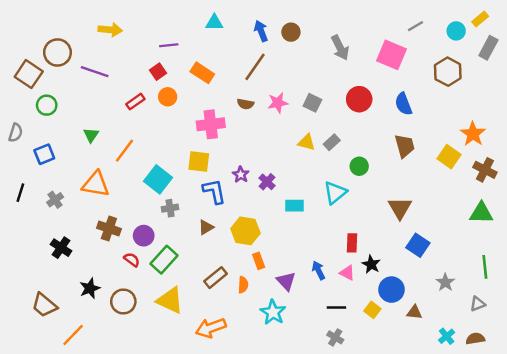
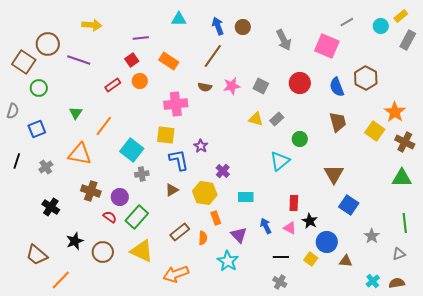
brown hexagon: (448, 72) -> (366, 78), moved
purple cross: (267, 182) -> (223, 171), moved
cyan rectangle: (295, 206) -> (246, 197), moved

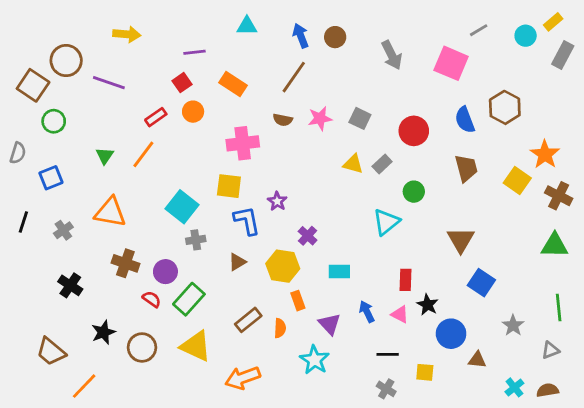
red circle: (300, 83) -> (414, 131), moved
orange line: (104, 126) -> (143, 154), moved
yellow square: (311, 259) -> (425, 372), moved, turned -32

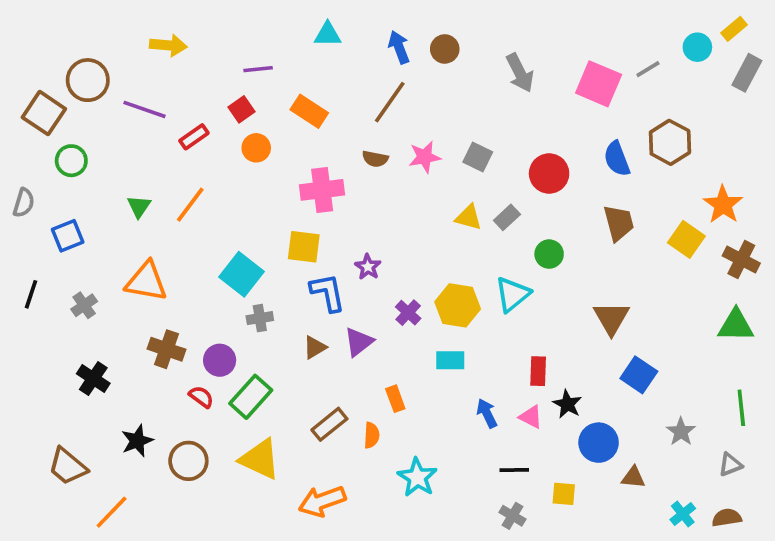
gray line: (479, 30) -> (648, 69), moved
red rectangle: (156, 117) -> (194, 137), moved
yellow hexagon: (283, 266) -> (458, 305), moved
purple triangle: (330, 324) -> (359, 342), moved, turned 35

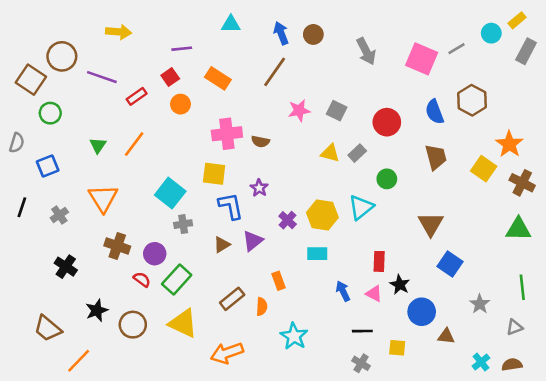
brown semicircle: (375, 159) -> (260, 141), moved
orange triangle: (146, 281) -> (103, 198), turned 48

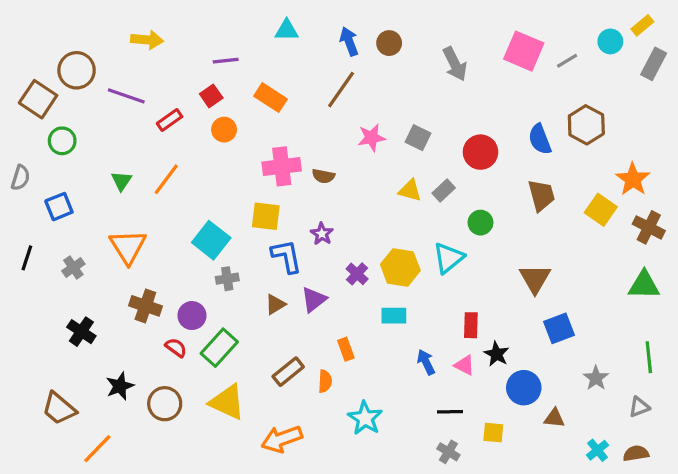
pink square: (422, 59) -> (524, 51), moved
blue square: (450, 264) -> (559, 328), turned 35

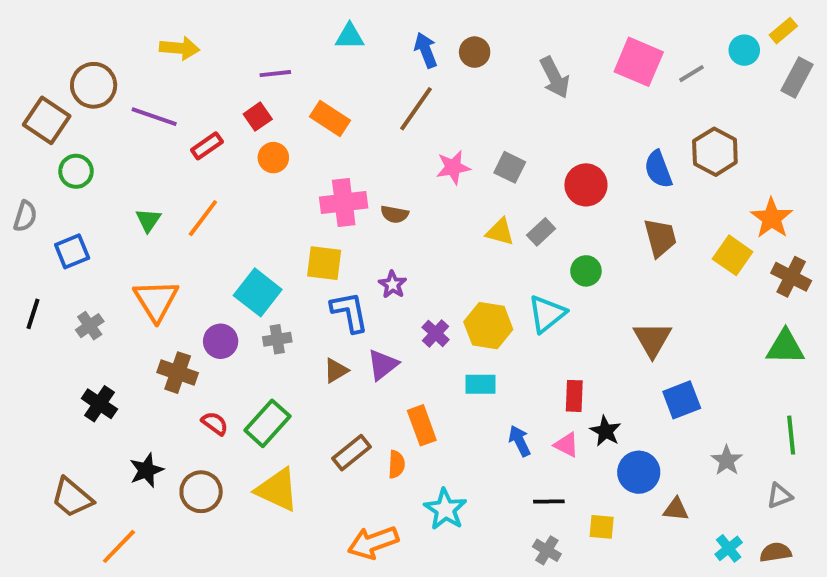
purple circle: (192, 316) -> (221, 341), moved
orange rectangle: (346, 349) -> (422, 425), size x1.4
orange arrow: (282, 439) -> (373, 543), moved

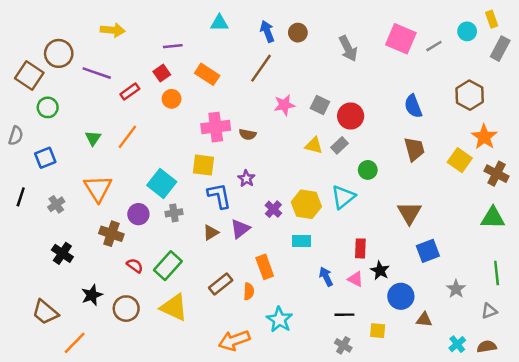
yellow rectangle: (783, 31) -> (492, 19), turned -70
brown hexagon: (715, 152) -> (470, 95), moved
red circle: (586, 185) -> (351, 116), moved

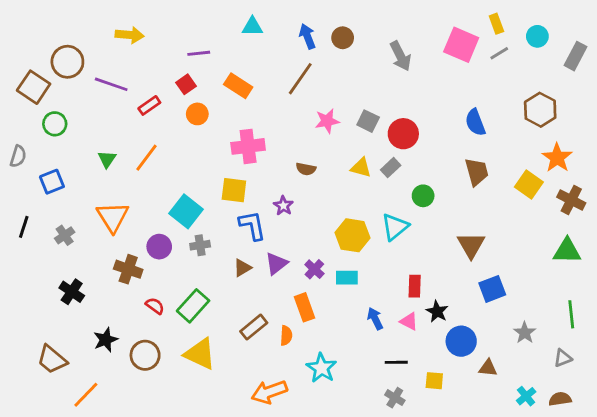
yellow rectangle: (492, 19) -> (496, 24), moved
brown semicircle: (248, 134) -> (306, 169), moved
purple cross: (273, 209) -> (314, 269), moved

